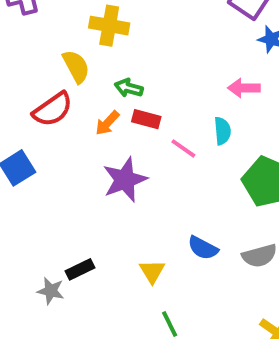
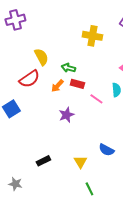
yellow cross: (109, 26) -> (92, 36), moved
purple star: (125, 180) -> (66, 115), size x0.7
gray star: (51, 291) -> (15, 184), moved

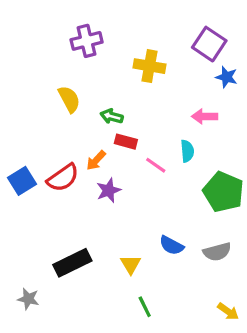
purple cross: (15, 20) -> (87, 41), moved
red semicircle: (29, 79) -> (63, 178), moved
orange arrow: (57, 86) -> (96, 160), moved
black rectangle: (43, 161) -> (72, 263), size x1.6

